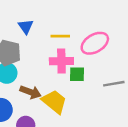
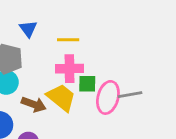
pink ellipse: (95, 43) -> (108, 97), moved, turned -44
yellow trapezoid: (54, 102) -> (61, 97), moved

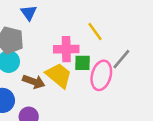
yellow line: (68, 40) -> (95, 32), moved, turned 54
gray line: (130, 95) -> (121, 59), moved, turned -40

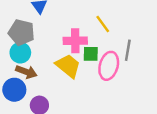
gray line: (121, 59) -> (128, 50), turned -30
brown arrow: (34, 82) -> (26, 72), moved

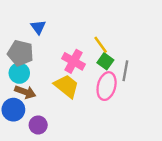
pink cross: (75, 41) -> (74, 61), turned 30
green square: (91, 54) -> (105, 61), moved, turned 35

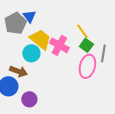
gray pentagon: (20, 53) -> (15, 23), moved, turned 30
cyan circle: (19, 73) -> (31, 53), moved
yellow trapezoid: (66, 86) -> (40, 39), moved

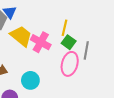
yellow line: (82, 31) -> (65, 28), turned 49
cyan circle: (31, 53) -> (30, 80), moved

